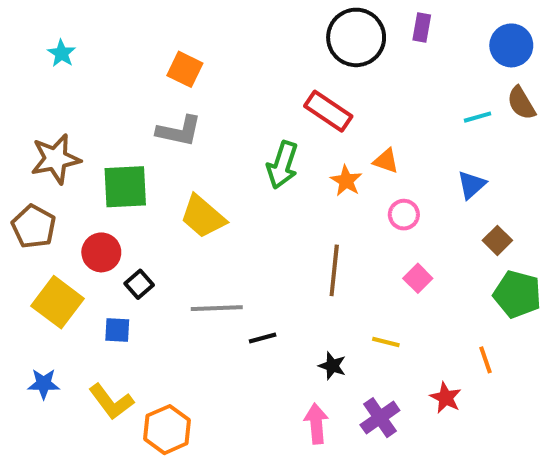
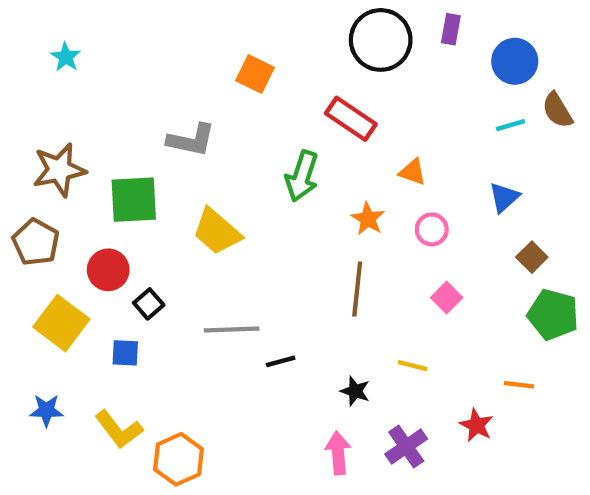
blue circle: (511, 45) -> (515, 61), moved
orange square: (185, 69) -> (255, 74), moved
orange star: (346, 181) -> (368, 219), moved
orange line: (485, 360) -> (519, 385), turned -64

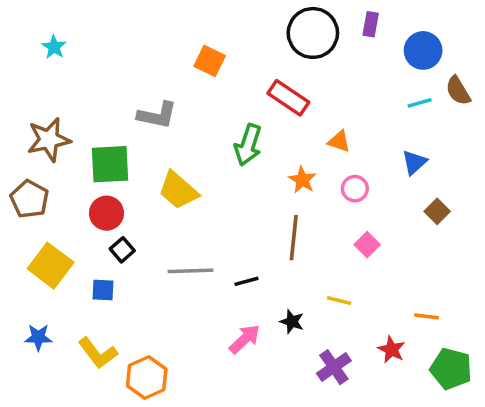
red circle: (108, 270) -> (106, 213), moved
green pentagon: (553, 315) -> (451, 369), moved
black line: (281, 361) -> (246, 281), moved
pink arrow: (338, 453) -> (245, 339), moved, turned 52

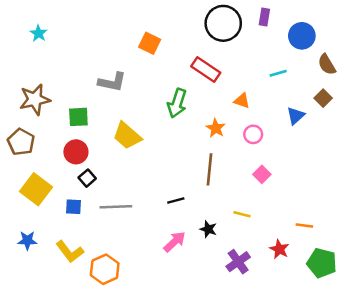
cyan line: (420, 103) -> (278, 73), moved
green square: (110, 164) -> (78, 117), size x0.7
brown square: (437, 211) -> (323, 98), moved
gray line: (190, 271) -> (116, 207), moved

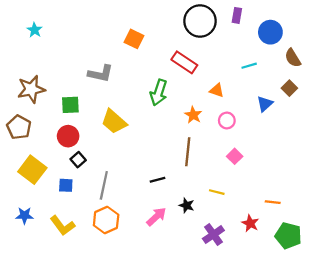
gray line: (116, 207) -> (104, 185), turned -76
orange hexagon: (105, 269) -> (106, 220), moved

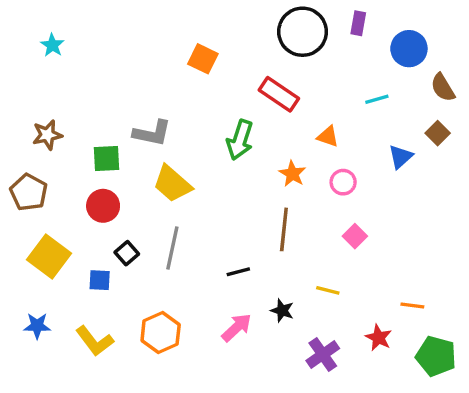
gray L-shape: (100, 74) -> (152, 133), moved
brown star: (31, 89) -> (47, 135), size x0.7
black square: (78, 160) -> (127, 253), moved
gray line: (104, 185) -> (172, 248), moved

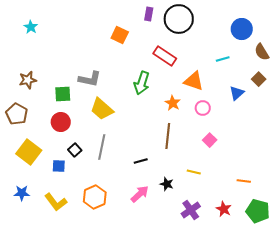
purple rectangle: (358, 23) -> (149, 14), moved
orange triangle: (328, 137) -> (194, 81), size x1.5
red star: (379, 338) -> (224, 209), moved

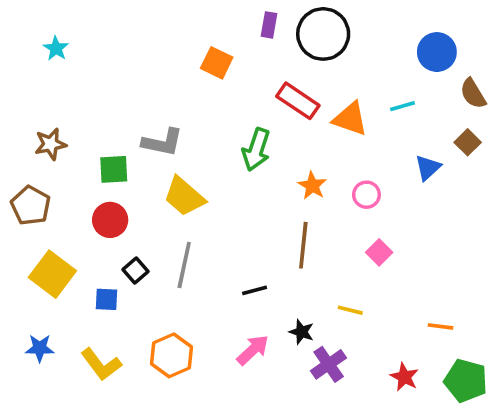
orange triangle: (194, 81) -> (350, 119), moved
purple cross: (191, 210) -> (329, 364), moved

